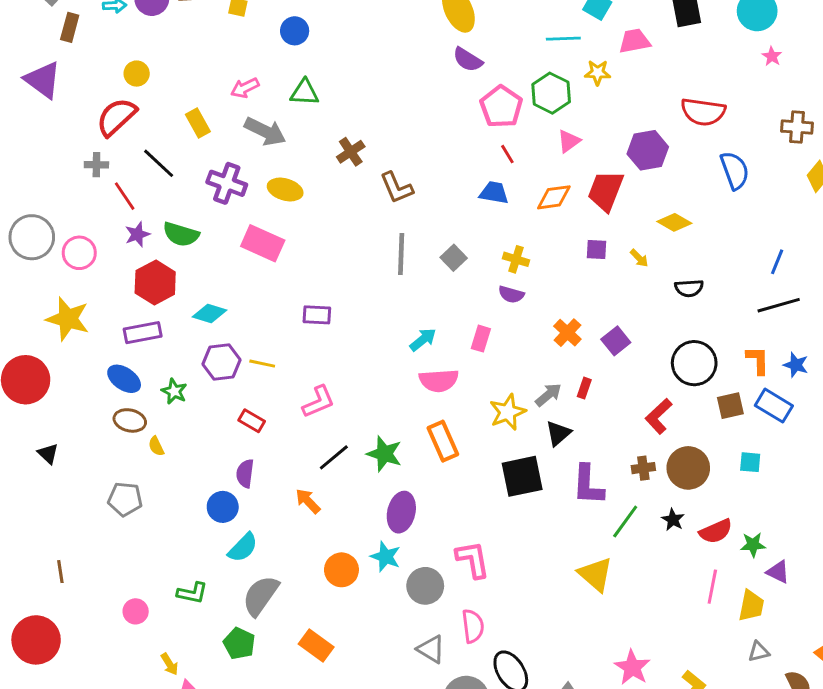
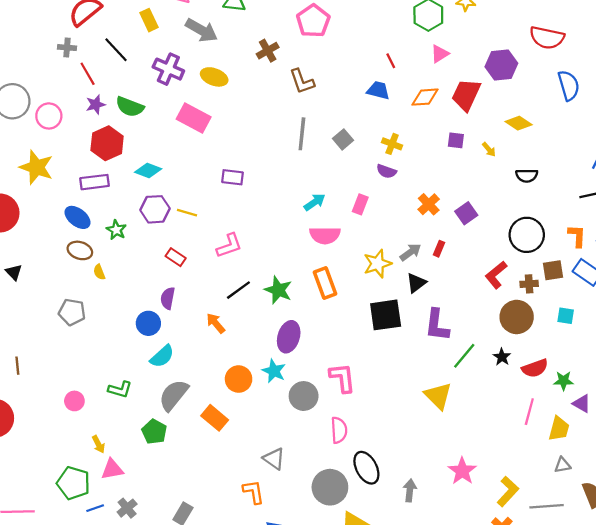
pink pentagon: (501, 107) -> (313, 21), moved
brown cross: (643, 468) -> (529, 284), moved
orange rectangle: (316, 645) -> (215, 418), moved
gray triangle: (431, 649) -> (274, 459), moved

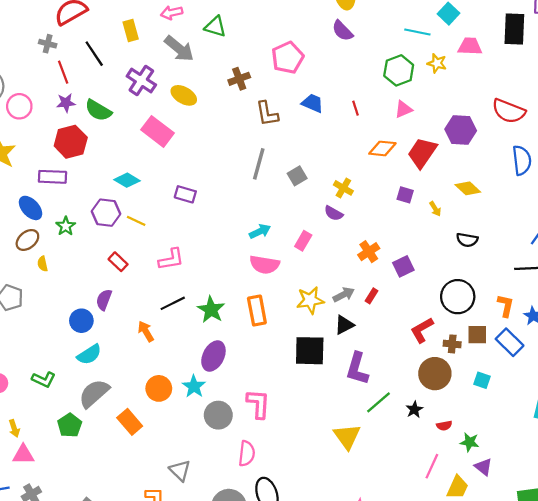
blue trapezoid: (378, 90) -> (313, 103), moved
cyan diamond: (148, 171) -> (127, 180), moved
brown ellipse: (80, 250) -> (27, 240), turned -65
red semicircle: (535, 368) -> (444, 426), size x0.6

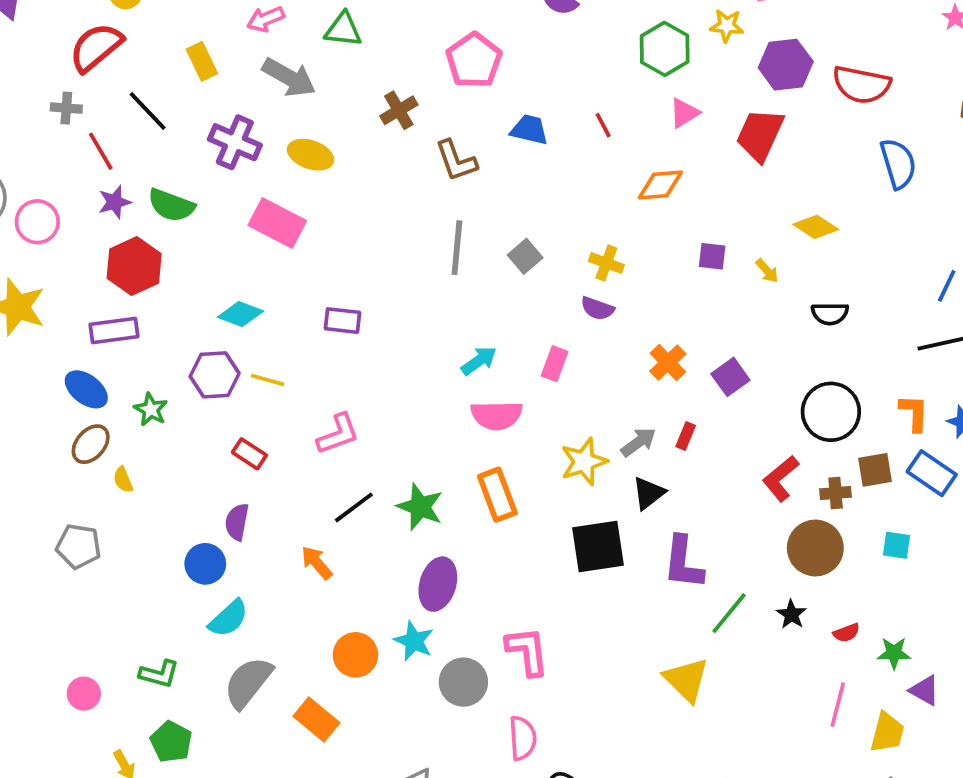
purple hexagon: (461, 130) -> (786, 65), moved
red trapezoid: (422, 153) -> (760, 135), moved
green pentagon: (70, 425) -> (171, 742), moved

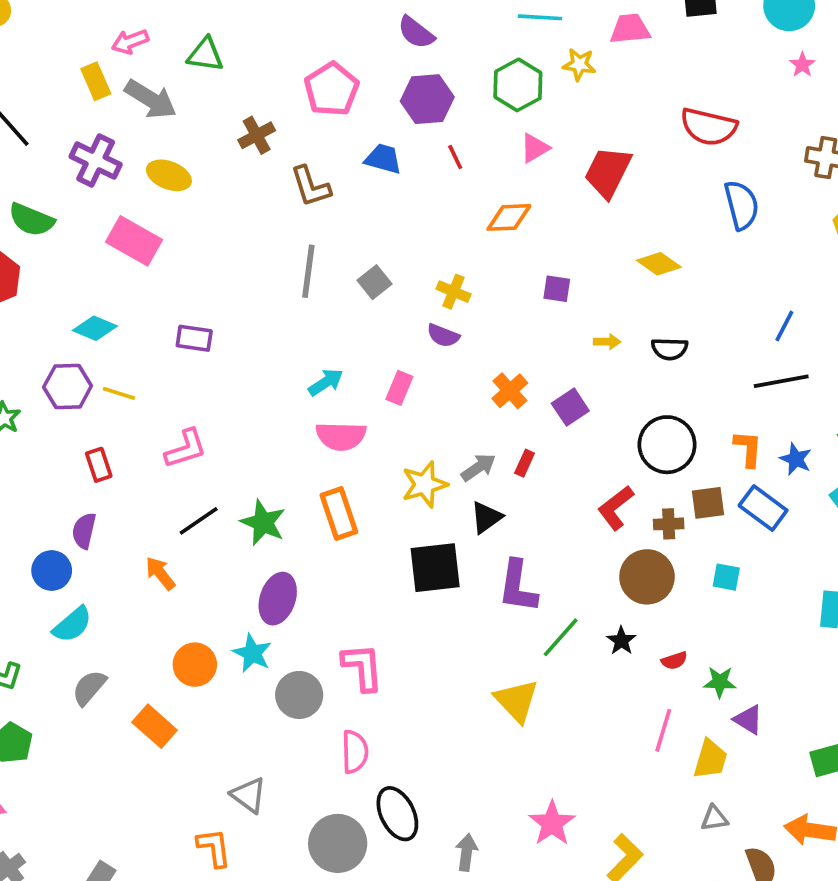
yellow rectangle: (202, 61) -> (96, 81), moved
purple hexagon: (786, 65) -> (427, 99), moved
yellow arrow: (767, 271) -> (607, 342), moved, turned -50
red rectangle: (249, 454) -> (99, 465), turned 36
gray semicircle: (248, 682) -> (89, 688), size x0.7

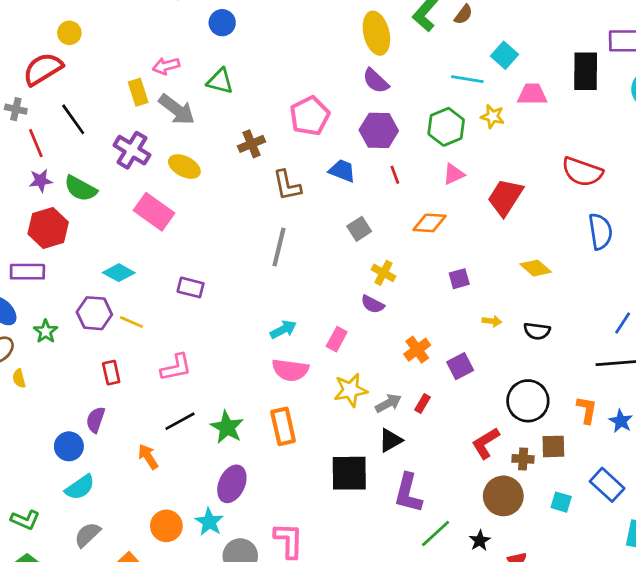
gray square: (374, 282) -> (359, 229), moved
purple square: (557, 289) -> (459, 279), turned -30
yellow star: (424, 484) -> (351, 390), moved
blue rectangle: (763, 508) -> (607, 485), moved

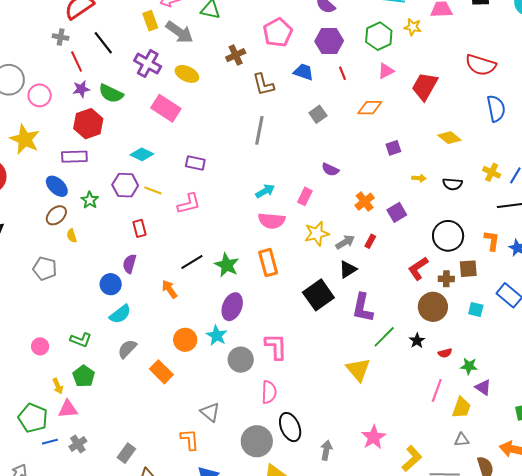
yellow cross: (383, 273) -> (492, 172), moved
pink L-shape: (176, 367) -> (189, 204), moved
black square: (349, 473) -> (318, 295), turned -32

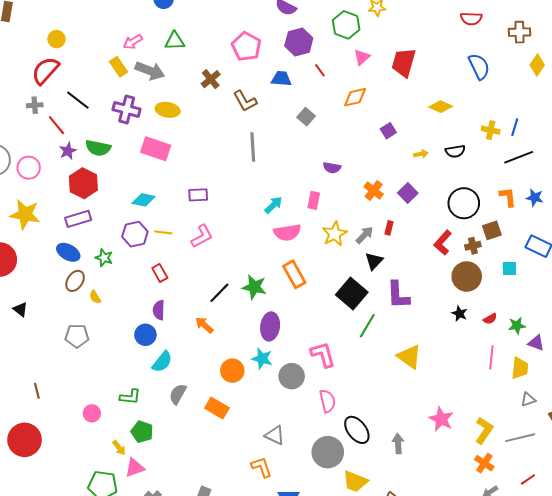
red semicircle: (481, 65) -> (471, 19), moved, size x0.7
green line: (384, 337) -> (367, 326), moved

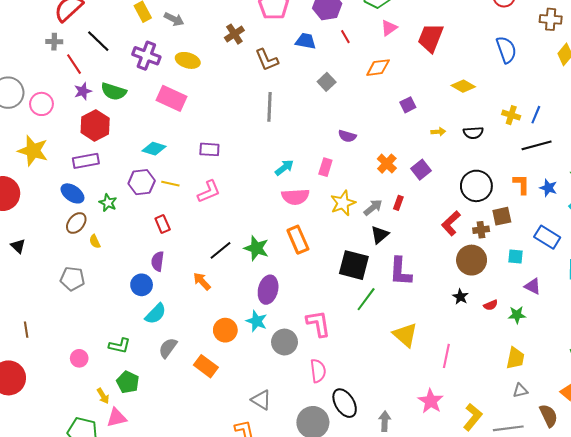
gray arrow: (150, 71) -> (174, 19), size x0.7
black square: (352, 293) -> (354, 265), turned -32
purple triangle: (536, 343) -> (533, 286), moved
pink line: (491, 357) -> (446, 356), moved

